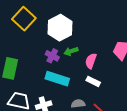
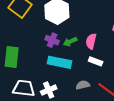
green arrow: (71, 51) -> (70, 42), moved

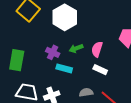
purple cross: (52, 40) -> (53, 52), moved
cyan rectangle: (59, 62) -> (64, 68), size x0.7

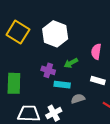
pink semicircle: (97, 49) -> (96, 52), moved
gray semicircle: (86, 92) -> (78, 99), moved

